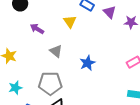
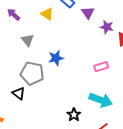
yellow triangle: (70, 22) -> (47, 14), turned -32
gray pentagon: (50, 83) -> (32, 73), moved

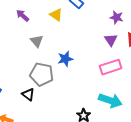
purple triangle: (88, 13) -> (111, 40), moved
purple star: (107, 27) -> (116, 17), moved
pink rectangle: (101, 67) -> (111, 67), size x1.5

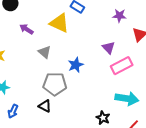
yellow triangle: (56, 15) -> (59, 23), size x1.5
purple triangle: (111, 40) -> (109, 48), moved

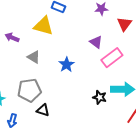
gray pentagon: (55, 84) -> (29, 90), moved
black star: (103, 118) -> (100, 97), moved

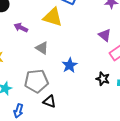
blue star: (66, 65) -> (70, 65), moved
black star: (100, 97) -> (103, 79), moved

